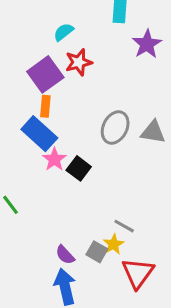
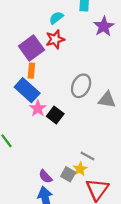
cyan semicircle: (64, 32) -> (56, 18), moved
gray triangle: (153, 132) -> (107, 100), moved

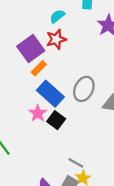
orange rectangle: (31, 71) -> (39, 68), moved, turned 40
blue rectangle: (27, 90) -> (50, 94), moved
gray line: (88, 156) -> (76, 163), moved

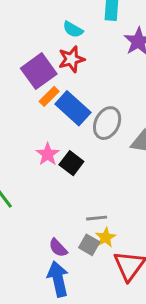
cyan semicircle: (57, 16) -> (73, 29), turned -112
blue rectangle: (50, 94) -> (73, 108), moved
gray line: (76, 163) -> (97, 218), turned -35

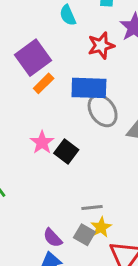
cyan semicircle: (73, 29) -> (68, 15), turned 36
red star: (71, 59) -> (101, 46), moved
blue rectangle: (73, 108) -> (89, 88), moved, turned -40
gray ellipse: (107, 123) -> (103, 111), turned -60

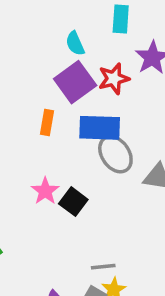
purple square: (33, 58) -> (75, 82), moved
orange rectangle: (44, 83) -> (47, 123), turned -35

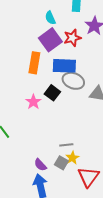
orange rectangle: (47, 123) -> (34, 63), size x1.5
gray ellipse: (115, 154) -> (73, 81), turned -35
black square: (73, 202) -> (52, 93), moved

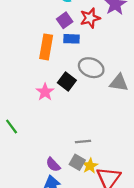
purple square: (50, 40) -> (65, 20), size x0.6
blue rectangle: (64, 66) -> (72, 39), moved, size x0.6
yellow star: (72, 158) -> (90, 166), moved

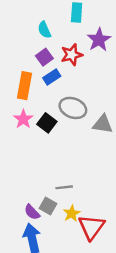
blue rectangle: (72, 39) -> (52, 77), turned -35
pink star: (45, 92) -> (23, 119), moved
gray square: (77, 162) -> (48, 206), moved

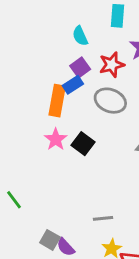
blue rectangle: (52, 77) -> (73, 85), moved
gray ellipse: (73, 108) -> (110, 101), moved
gray square: (48, 206) -> (50, 240), moved

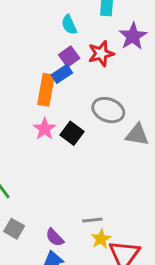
gray ellipse: (110, 101) -> (108, 110), moved
gray line: (103, 218) -> (92, 220), moved
gray square: (50, 240) -> (14, 229), moved

